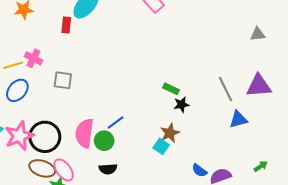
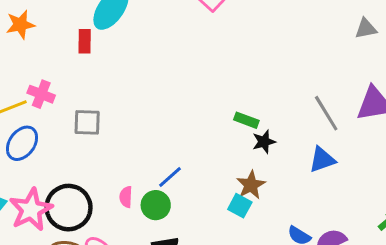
blue triangle: (238, 119) -> (322, 160), moved
pink semicircle: (84, 133) -> (126, 197), size x0.5

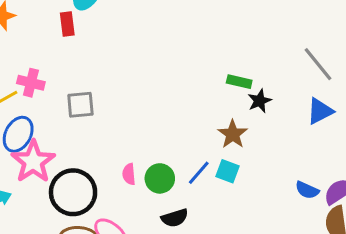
blue line: (170, 177) -> (199, 173), moved
brown star: (251, 185) -> (233, 134), moved
cyan square: (240, 206) -> (227, 171), moved
pink star: (31, 210) -> (33, 162), moved

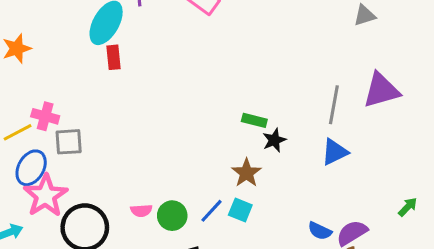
red rectangle: (67, 24) -> (113, 57), moved
gray line: (318, 64) -> (334, 105), turned 48
gray square: (80, 105) -> (69, 142), moved
pink semicircle: (129, 174) -> (141, 211), turned -90

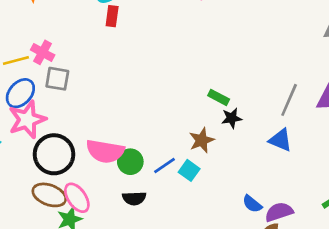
blue triangle: (335, 152) -> (280, 140), turned 35
pink semicircle: (141, 211) -> (105, 151), size x2.0

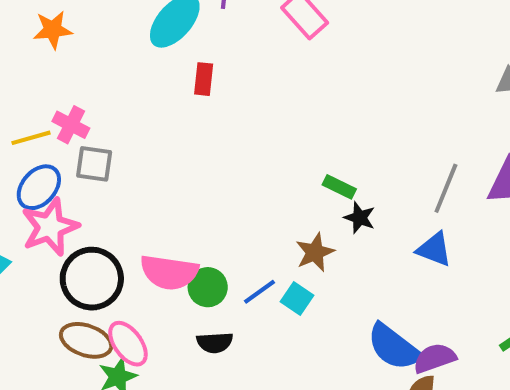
red rectangle: (112, 16) -> (204, 79), moved
black star: (232, 118) -> (360, 218), turned 30
blue semicircle: (252, 204) -> (394, 347), size x1.8

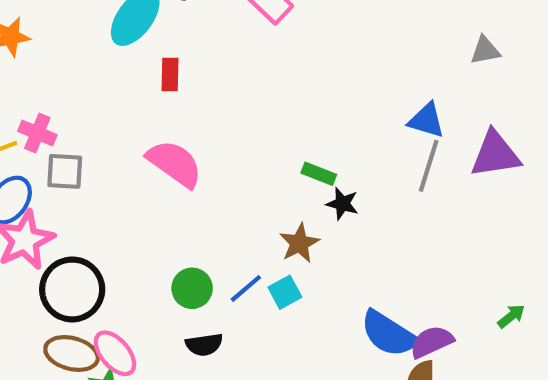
blue triangle: (434, 249) -> (426, 120), moved
pink semicircle: (169, 272) -> (175, 164), moved, turned -148
cyan square: (297, 298) -> (285, 292), turned 32

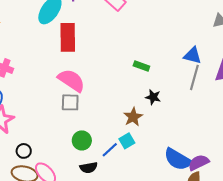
red rectangle: (170, 75) -> (68, 37), size x1.8
gray square: (65, 171) -> (70, 102), moved
green rectangle: (319, 174) -> (141, 66), moved
blue line: (246, 288) -> (110, 150), moved
black circle: (72, 289) -> (24, 151), moved, size x0.5

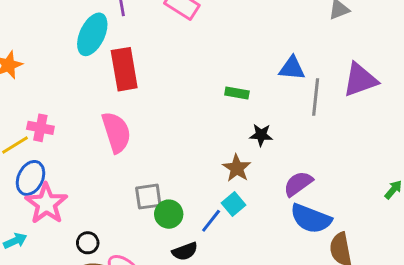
blue triangle: (193, 55) -> (292, 68), moved
pink semicircle: (71, 80) -> (116, 132), moved, turned 48
gray square: (70, 102) -> (148, 197), moved
purple semicircle: (199, 163) -> (298, 184), moved

